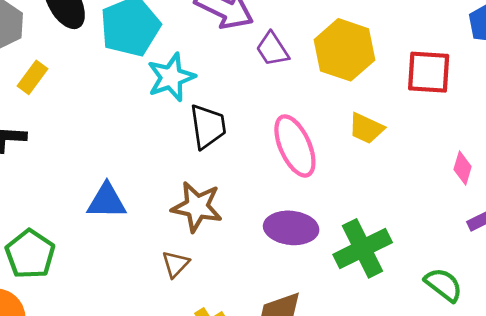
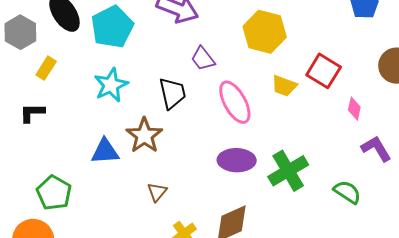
purple trapezoid: (272, 49) -> (203, 59), moved
red square: (429, 72) -> (324, 71), moved, turned 32
cyan star: (171, 77) -> (111, 85), moved
brown star: (197, 207) -> (144, 135), moved, turned 30

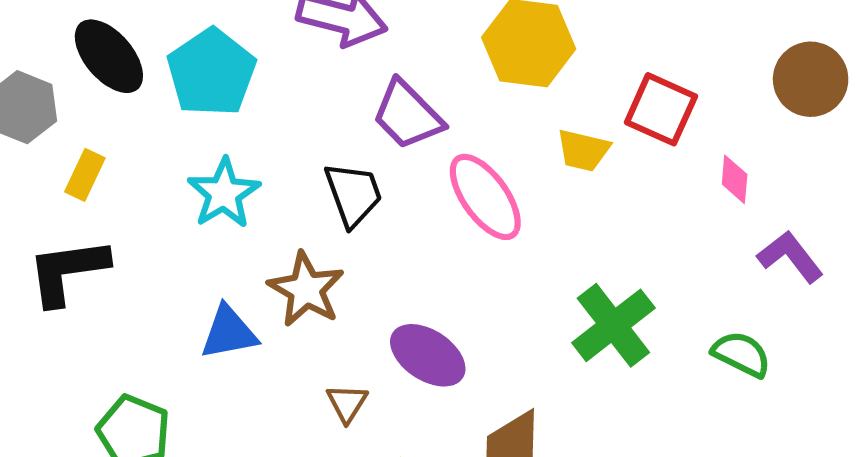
purple trapezoid: (203, 59) -> (407, 115), size x1.4
black L-shape: (32, 113) -> (68, 271), size x1.6
purple ellipse: (237, 160) -> (428, 355), moved, turned 39

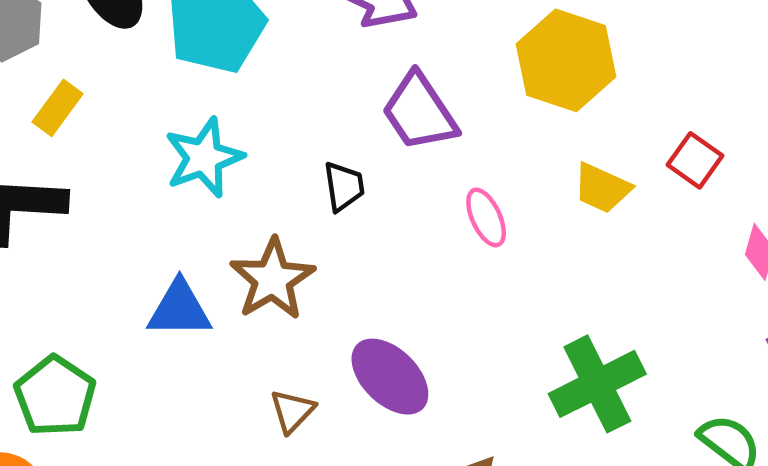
red square: (661, 109) -> (695, 160), size x0.7
black trapezoid: (353, 194) -> (344, 186), size x0.7
pink ellipse: (485, 197) -> (486, 217), size x0.6

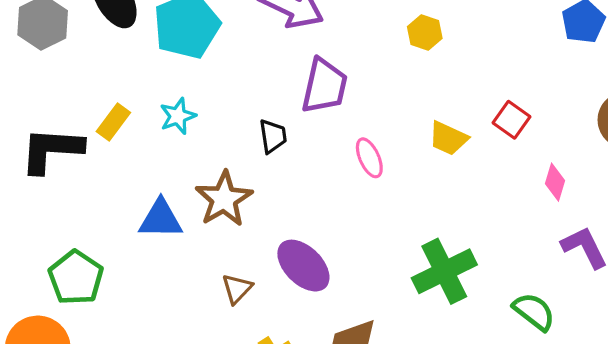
yellow hexagon: (566, 60) -> (425, 33), moved, size x0.5
yellow rectangle: (58, 108) -> (113, 122), moved
purple trapezoid: (419, 112) -> (324, 86), turned -134
cyan star: (204, 158) -> (178, 116), size x0.7

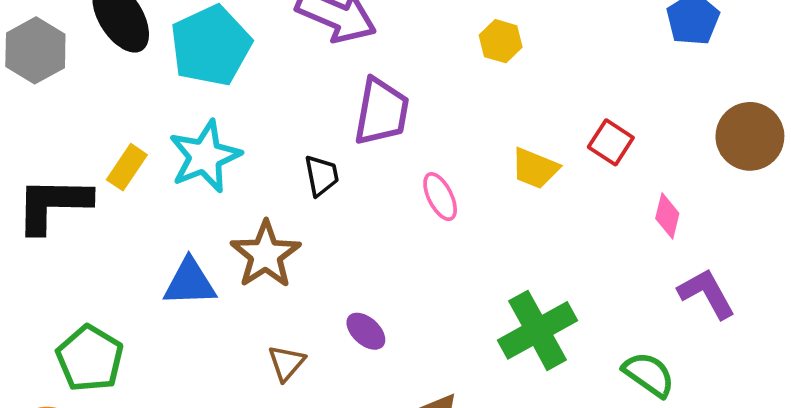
cyan star: (178, 116) -> (205, 156), size x1.6
purple ellipse: (303, 266) -> (366, 331), size x0.6

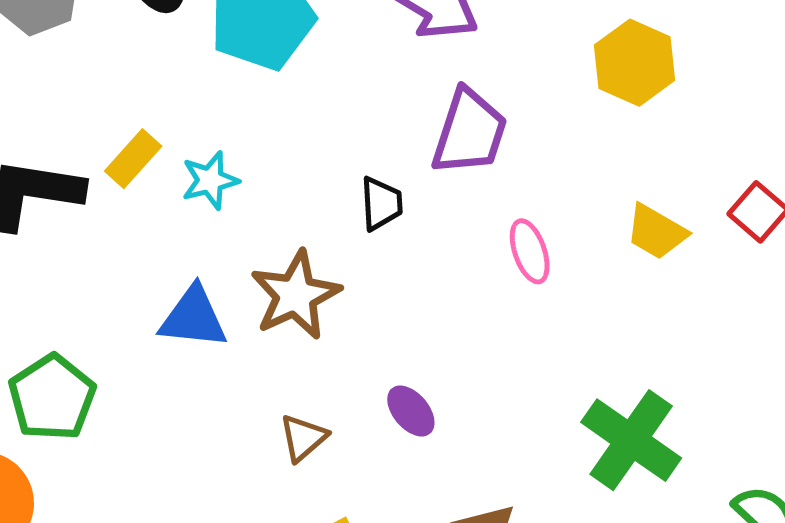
yellow hexagon: (501, 41) -> (635, 63), size x1.5
cyan star: (205, 156) -> (210, 180), moved, size x0.6
green cross: (538, 330) -> (631, 440), turned -34

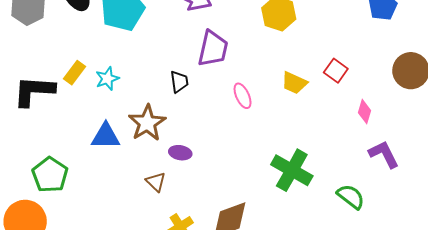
purple ellipse: (411, 411) -> (180, 153), moved, turned -35
brown triangle: (303, 438) -> (156, 182), turned -30

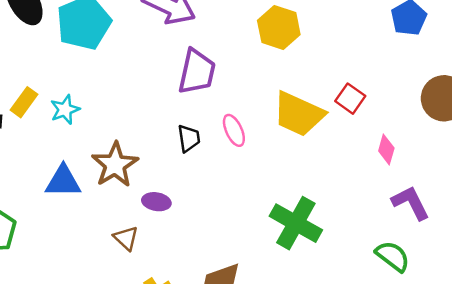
black trapezoid: (179, 82) -> (189, 138), moved
yellow trapezoid: (294, 83) -> (299, 114), size x1.6
green semicircle: (351, 197) -> (393, 256), moved

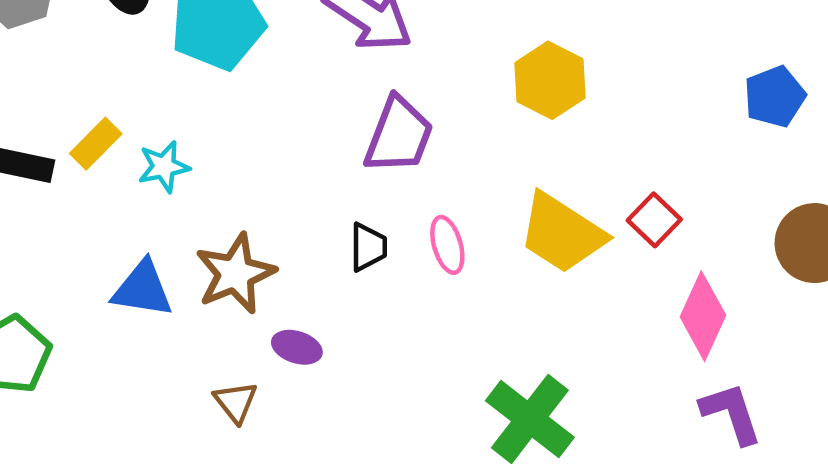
pink diamond: (386, 150) -> (703, 316), size x1.6

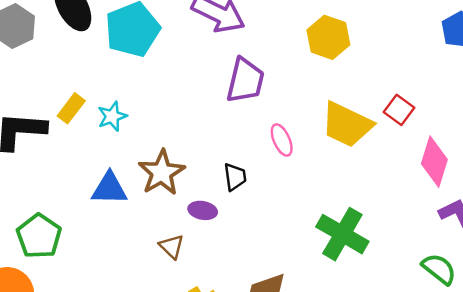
black trapezoid: (368, 247) -> (235, 177), moved

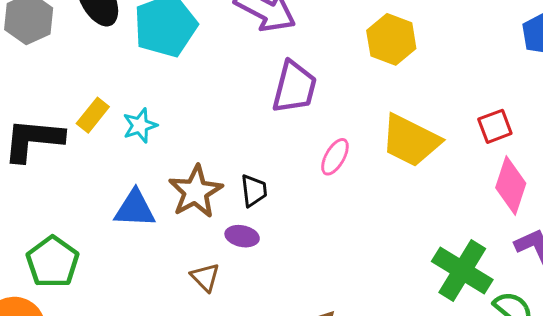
red square: (399, 110) -> (495, 126), moved, turned 32
pink ellipse: (282, 140) -> (335, 157), turned 52
black trapezoid: (235, 177) -> (254, 191), moved
green cross: (342, 234) -> (462, 270), moved

